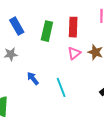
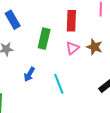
green rectangle: (47, 31) -> (44, 39), moved
blue arrow: (33, 78) -> (29, 74), turned -112

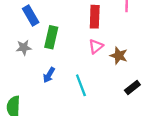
green rectangle: (44, 39) -> (51, 37), moved
brown star: (94, 47) -> (119, 56), moved

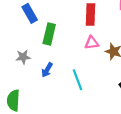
pink triangle: (96, 46) -> (92, 43), turned 32
gray star: (24, 48) -> (23, 57), moved

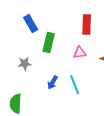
pink triangle: (92, 43) -> (80, 53), moved
blue arrow: (47, 70) -> (53, 83), moved

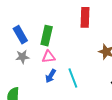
blue rectangle: (31, 24) -> (20, 35), moved
pink triangle: (80, 53) -> (49, 57), moved

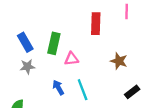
pink triangle: (49, 57) -> (72, 59), moved
blue arrow: (51, 76) -> (58, 87), turned 120

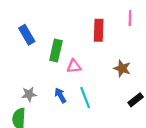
blue rectangle: (25, 42) -> (27, 35), moved
gray star: (27, 67) -> (29, 94), moved

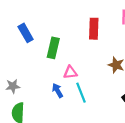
pink triangle: (74, 66) -> (70, 72), moved
gray star: (29, 94) -> (13, 86), moved

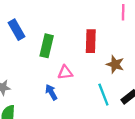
red rectangle: (94, 29) -> (91, 41), moved
cyan line: (81, 93) -> (103, 95), moved

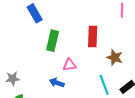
blue rectangle: (16, 30) -> (35, 13), moved
blue arrow: (51, 92) -> (57, 83), turned -40

